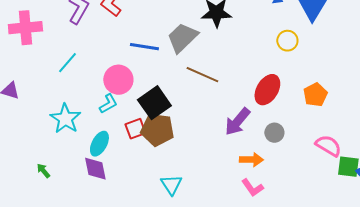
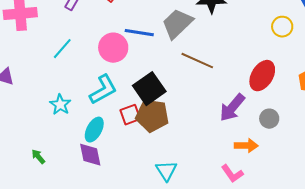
pink circle: (118, 80) -> (113, 48), moved
cyan L-shape: (108, 104) -> (103, 90), size x1.5
cyan star: (65, 119) -> (60, 105), size x0.7
pink L-shape: (252, 188) -> (232, 174), moved

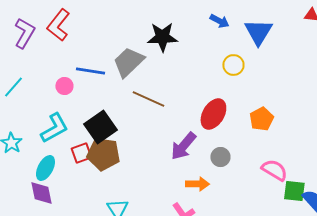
pink circle: (113, 48) -> (64, 86), size x0.6

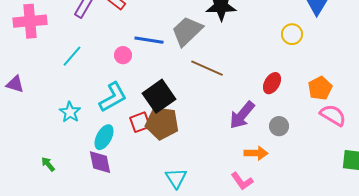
red ellipse: (213, 114) -> (272, 83), size x0.7
pink semicircle: (274, 170) -> (333, 115), moved

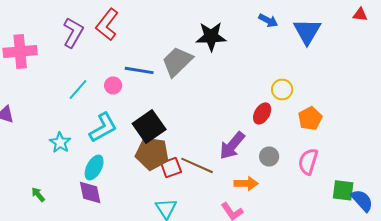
yellow circle: (292, 34) -> (282, 89), moved
cyan line: (72, 56) -> (78, 89), moved
brown line: (207, 68) -> (197, 165), moved
pink semicircle: (333, 115) -> (308, 161), moved, turned -104
red square: (140, 122) -> (171, 167), moved

